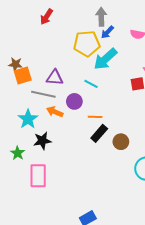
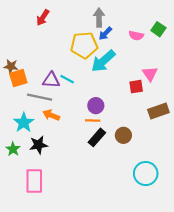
cyan line: (91, 84) -> (67, 79), moved
purple circle: (74, 101) -> (96, 106), moved
brown circle: (121, 142) -> (123, 135), moved
green star: (18, 153) -> (13, 149), moved

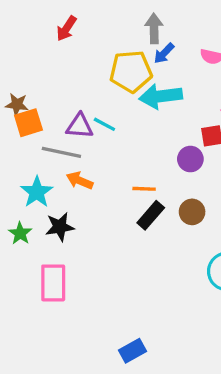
cyan arrow: (103, 61) -> (161, 96), turned 35
purple circle: (96, 106) -> (190, 159), moved

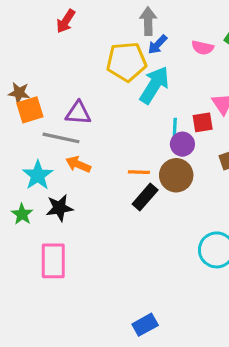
cyan arrow: (161, 96) -> (154, 85), turned 129
cyan line: (104, 124) -> (175, 129), moved, turned 65
brown circle: (192, 212) -> (176, 175), moved, size x1.4
blue rectangle: (133, 351) -> (145, 325), moved

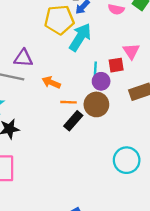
orange arrow: (78, 164) -> (51, 82), moved

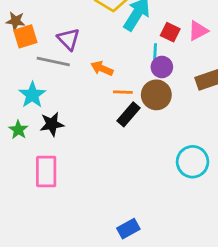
pink triangle: (131, 51) -> (198, 31), turned 36
purple triangle: (23, 58) -> (69, 39), turned 42
red square: (116, 65) -> (170, 32), moved, turned 35

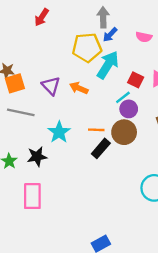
cyan line: (155, 53) -> (123, 97), turned 49
gray line: (53, 61) -> (21, 112), moved
orange arrow: (102, 68) -> (79, 88), moved
cyan star: (32, 95) -> (59, 132), moved

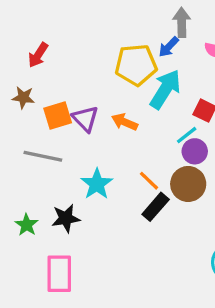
red arrow: (42, 17) -> (38, 55), moved
gray arrow: (103, 17) -> (182, 22), moved
orange square: (15, 83) -> (58, 115), moved
orange line: (96, 130) -> (149, 181), turned 42

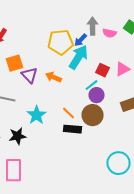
gray arrow: (182, 22) -> (92, 26), moved
blue arrow: (169, 47) -> (80, 40), moved
orange square: (58, 115) -> (14, 63), moved
black rectangle: (156, 207) -> (72, 129), turned 54

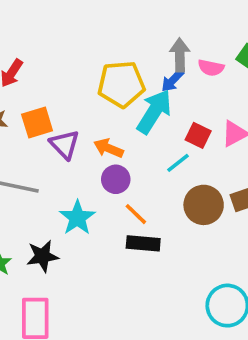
blue arrow: (80, 40) -> (172, 80), moved
purple circle: (96, 95) -> (116, 179), moved
brown circle: (92, 115) -> (204, 205), moved

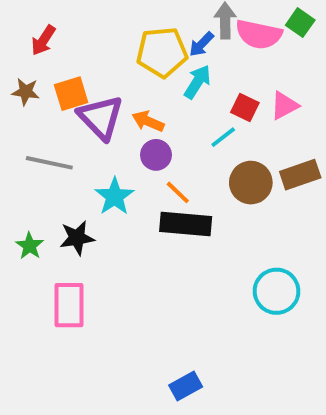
pink semicircle: (211, 68) -> (259, 34), size x1.6
blue arrow: (172, 80) -> (201, 44), moved
cyan arrow: (154, 112) -> (197, 82), size x0.7
purple triangle: (65, 145) -> (101, 117), size x1.4
black rectangle: (143, 243) -> (186, 224), size x1.4

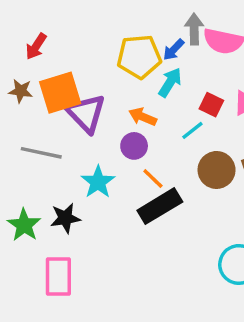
orange square: (71, 94) -> (60, 93), size x1.4
orange arrow: (148, 121) -> (143, 117), moved
black rectangle: (186, 224) -> (160, 206), turned -36
green star: (30, 246) -> (24, 225), size x1.4

